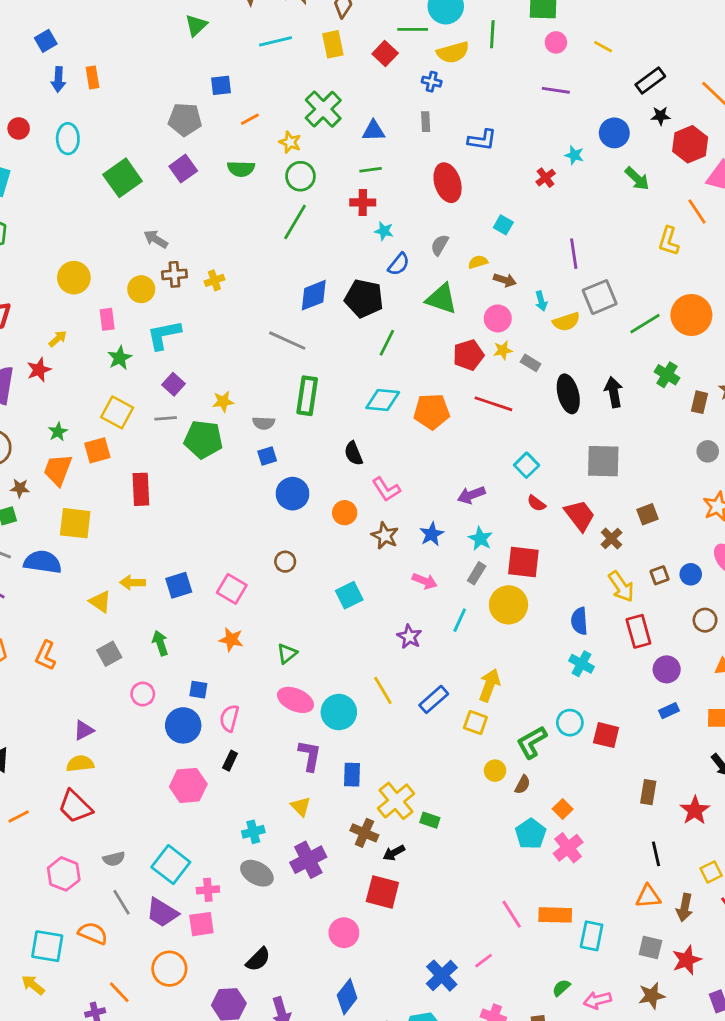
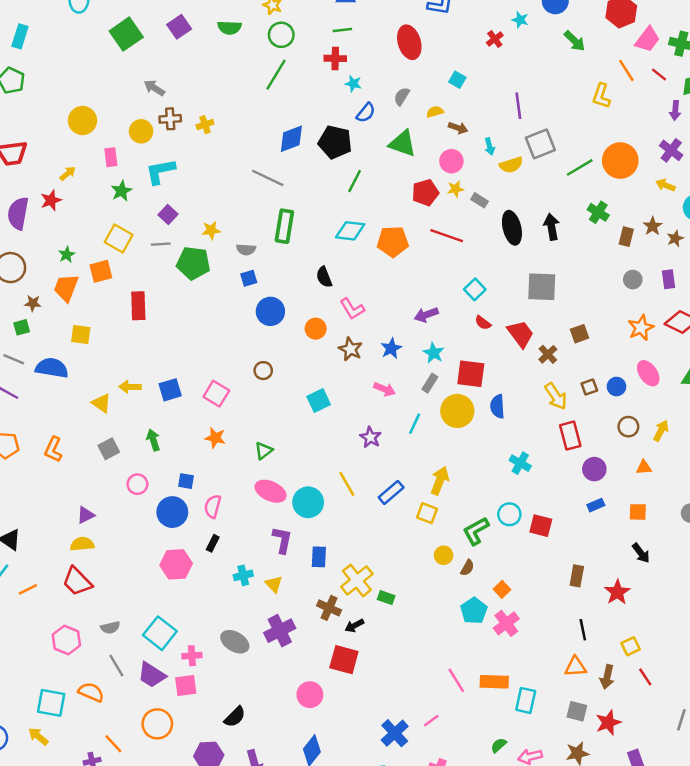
yellow square: (75, 523) -> (81, 334), size x0.7
blue semicircle: (579, 621) -> (497, 406), moved
cyan cross: (253, 832) -> (243, 575), moved

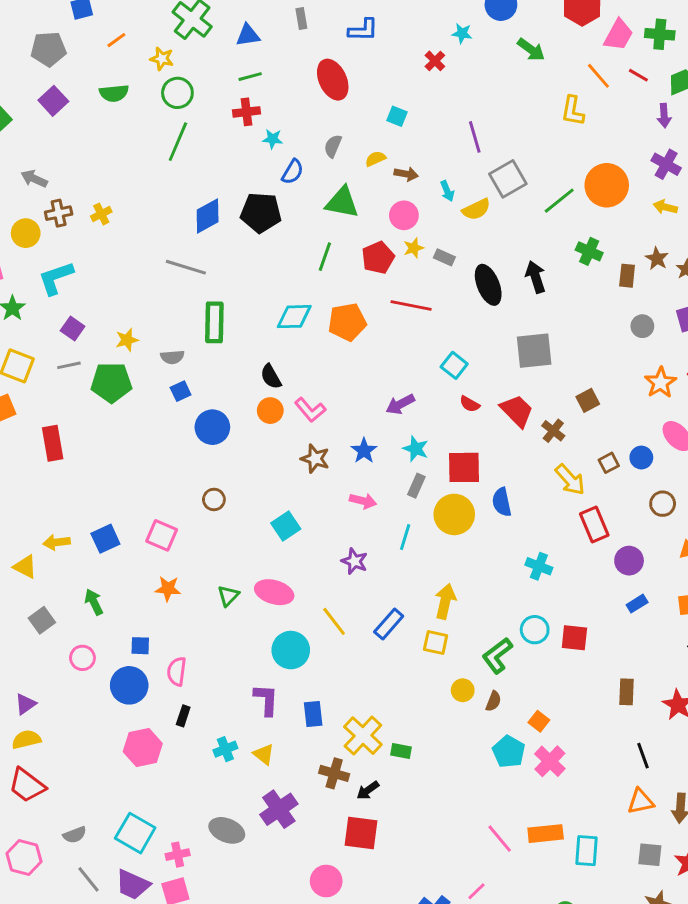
green line: (355, 181) -> (325, 257), moved
orange circle: (316, 329) -> (270, 411), moved
pink ellipse: (271, 491) -> (274, 592), moved

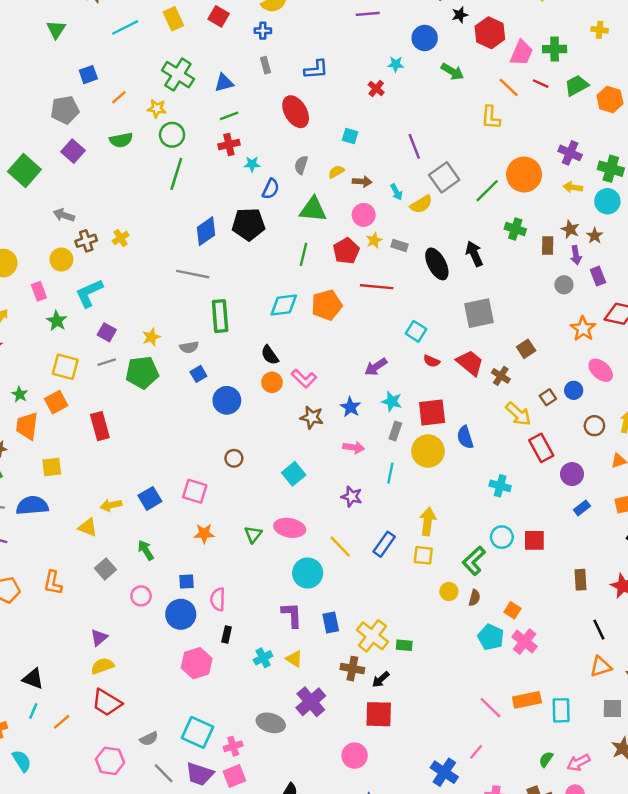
purple arrow: (664, 116) -> (576, 255), moved

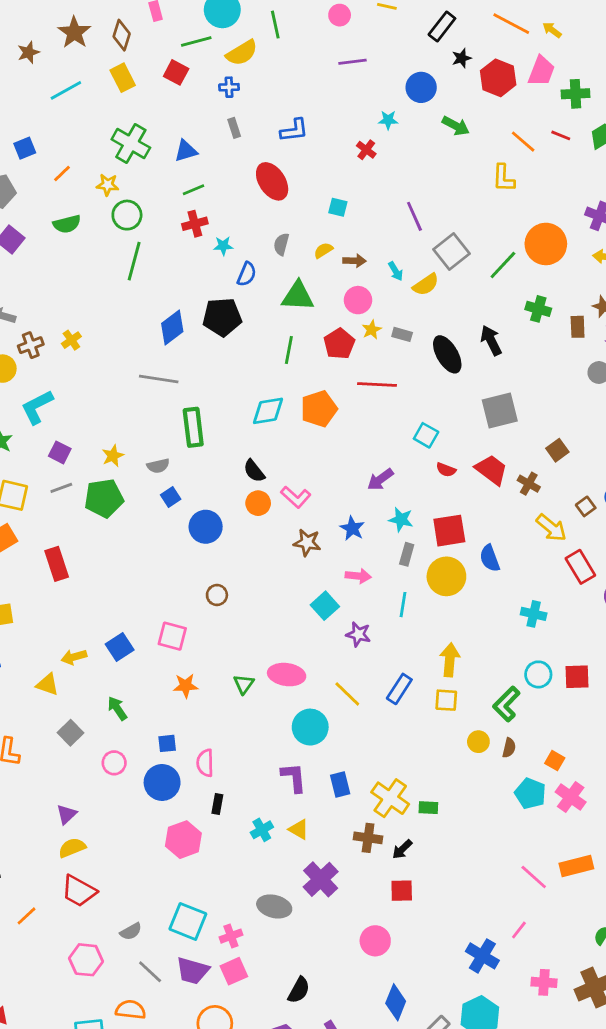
pink trapezoid: (521, 53) -> (541, 71), moved
cyan square: (294, 474) -> (325, 606), moved
red square: (379, 714) -> (402, 891), size x0.7

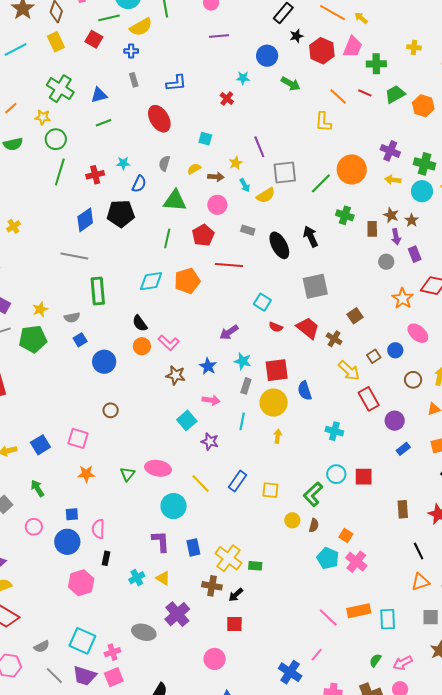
red cross: (195, 224) -> (95, 175), moved
gray square: (451, 251) -> (285, 173), turned 30
yellow star: (372, 330) -> (236, 163), moved
yellow arrow: (450, 660) -> (278, 436), moved, size x0.6

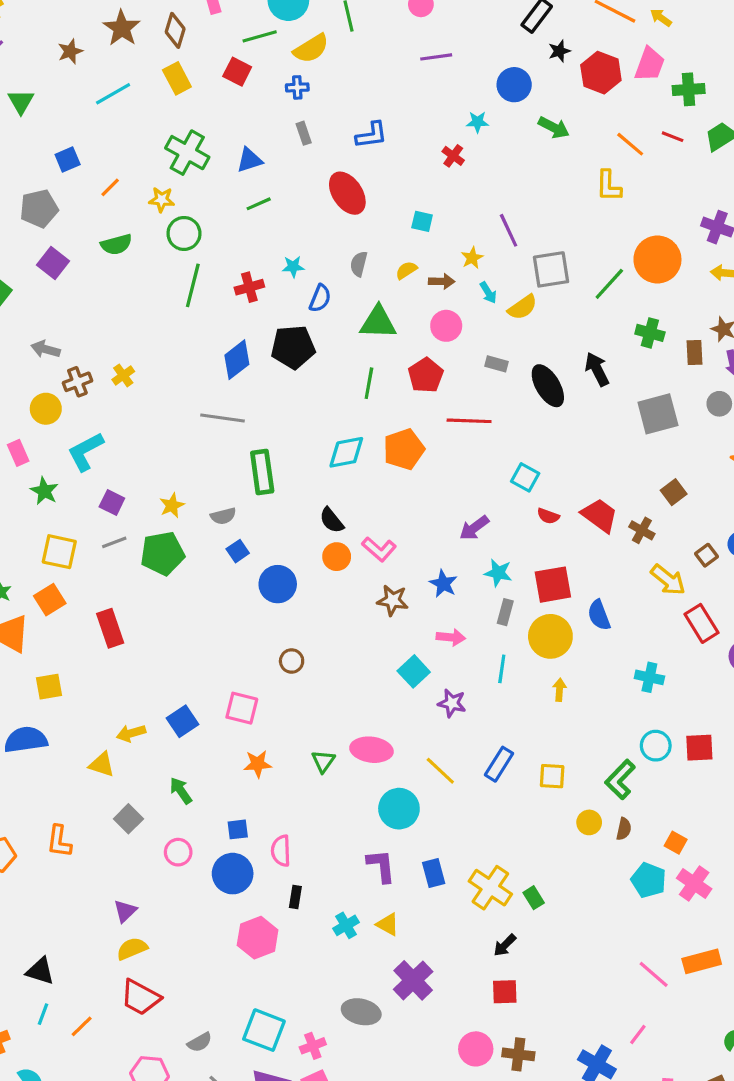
gray square: (315, 286) -> (658, 414), moved
green rectangle: (255, 566) -> (534, 898), turned 56
brown cross: (212, 586) -> (518, 1054), moved

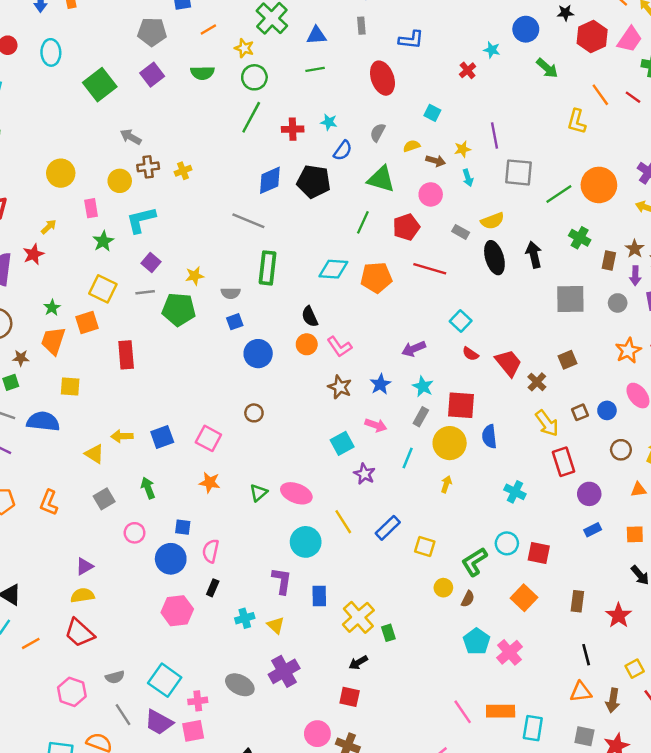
yellow semicircle: (522, 307) -> (492, 221), moved
orange square: (676, 843) -> (524, 598), moved, size x1.5

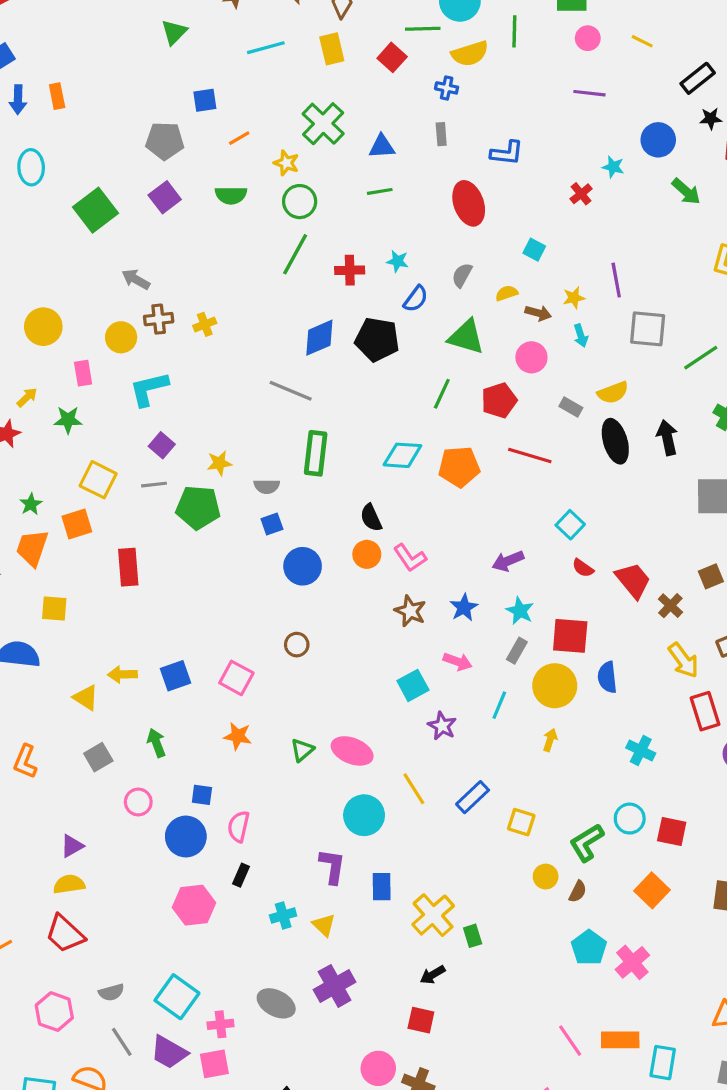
green star: (103, 241) -> (68, 420), moved, turned 30

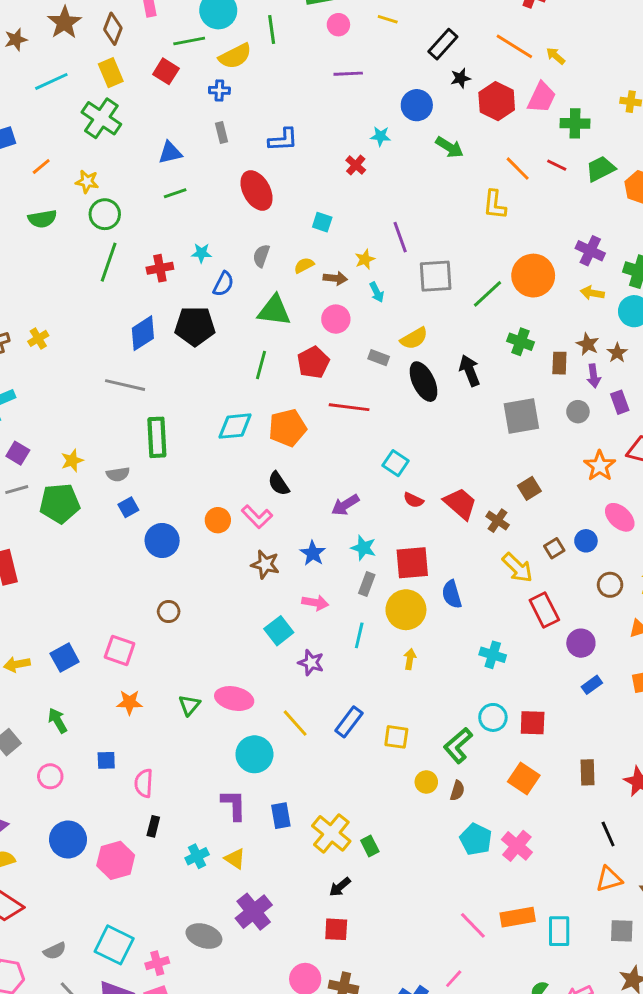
green cross: (323, 124) -> (101, 118), moved
black semicircle: (371, 518) -> (279, 484), moved
blue circle: (186, 837) -> (68, 839), moved

